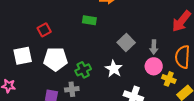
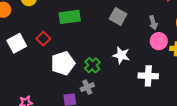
green rectangle: (89, 20) -> (70, 17), moved, size x1.5
gray square: (126, 42) -> (118, 16), moved
white square: (23, 56) -> (17, 43), moved

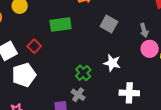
white pentagon: (63, 63) -> (24, 75), moved
white cross: (148, 76) -> (129, 93), moved
gray cross: (87, 87) -> (78, 95), turned -32

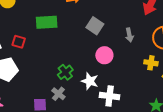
red square: (34, 46) -> (19, 42), turned -32
pink circle: (150, 49) -> (104, 55), moved
white star: (112, 63) -> (90, 81), moved

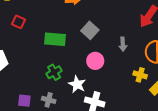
green rectangle: (47, 22) -> (55, 39), moved
red square: (19, 42) -> (18, 22), moved
gray cross: (58, 94) -> (49, 100), moved, turned -32

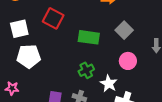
red square: (18, 22) -> (53, 18), size x1.5

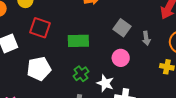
gray square: (124, 30) -> (122, 28), moved
white pentagon: (29, 56) -> (39, 69), moved

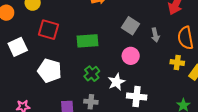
white pentagon: (39, 69) -> (50, 71), turned 30
white star: (105, 83) -> (116, 82), turned 30

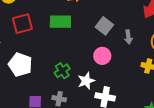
red square: (49, 30) -> (22, 24), turned -35
green rectangle: (87, 41) -> (60, 22), moved

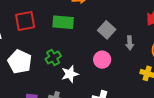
green cross: (62, 71) -> (53, 57), moved
white star: (86, 81) -> (70, 74), moved

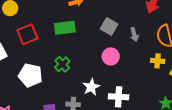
white star: (70, 74) -> (91, 87), moved

